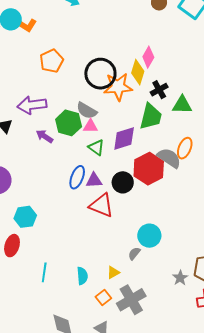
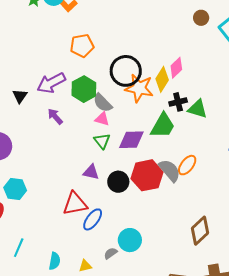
purple arrow: (32, 105) -> (51, 83), turned -36
green triangle: (182, 105) -> (197, 109), moved
green hexagon: (69, 123) -> (84, 89), moved
blue ellipse: (77, 177) -> (93, 219), moved
red triangle: (101, 205) -> (75, 204), moved, turned -48

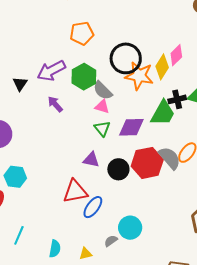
black cross: (178, 102) -> (177, 99), moved

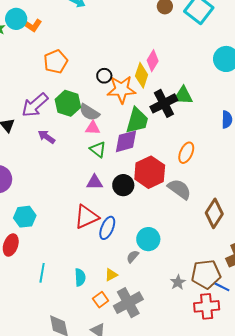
black circle: (126, 58) -> (104, 76), size x0.5
black cross: (177, 99) -> (164, 103), size x1.5
green trapezoid: (163, 113) -> (137, 120), moved
gray semicircle: (170, 158) -> (179, 189), moved

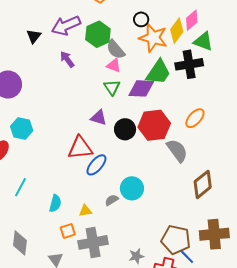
green triangle: (183, 96) -> (203, 41), moved
gray star: (178, 282) -> (136, 256), moved

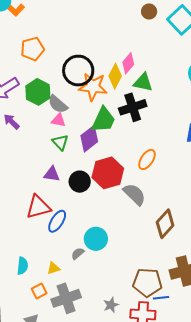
black circle: (141, 19) -> (78, 71), size x2.0
purple diamond: (141, 88) -> (89, 139), turned -32
blue line: (187, 257) -> (161, 298), turned -42

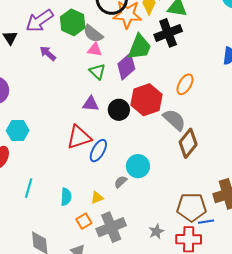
brown diamond: (165, 224) -> (188, 143), moved

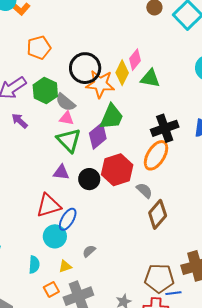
black cross: (168, 33) -> (165, 128), moved
green triangle: (97, 72) -> (69, 140), size x1.5
orange ellipse: (185, 84) -> (156, 155), size x1.4
gray semicircle: (174, 120) -> (144, 190), size x0.7
cyan circle: (138, 166) -> (55, 236), moved

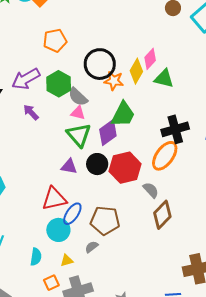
orange star: (100, 84) -> (114, 81), size x0.7
black circle: (89, 179) -> (97, 164), moved
brown pentagon: (159, 278) -> (105, 221), moved

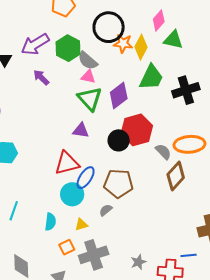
yellow diamond: (136, 71) -> (141, 47), moved
green trapezoid: (123, 114) -> (151, 77), moved
orange ellipse: (165, 156) -> (189, 144), moved, turned 52
black circle: (97, 164) -> (119, 140), moved

